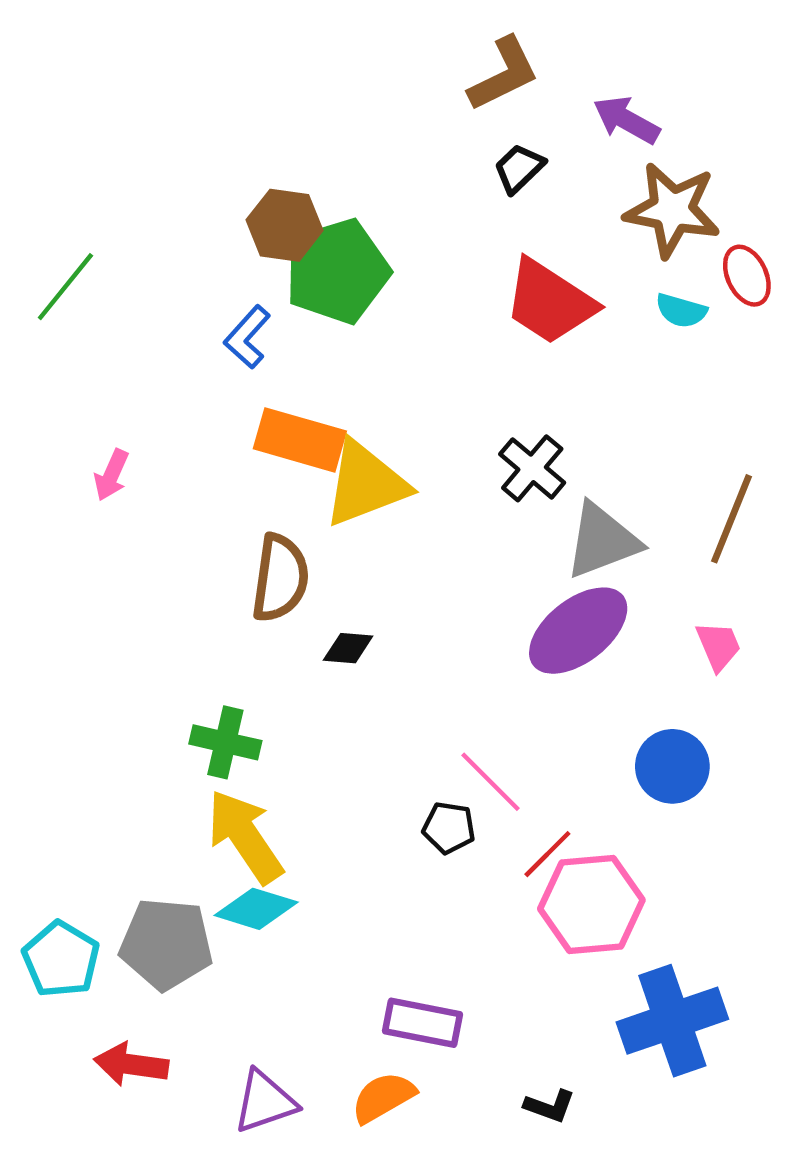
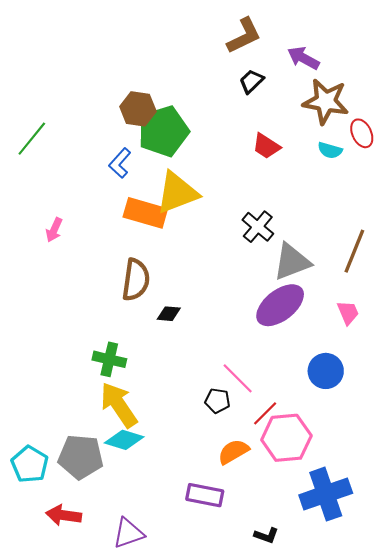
red trapezoid: (550, 302) -> (266, 146), size x0.6
yellow triangle: (366, 484) -> (177, 193), moved
orange semicircle: (383, 1097) -> (233, 452), moved

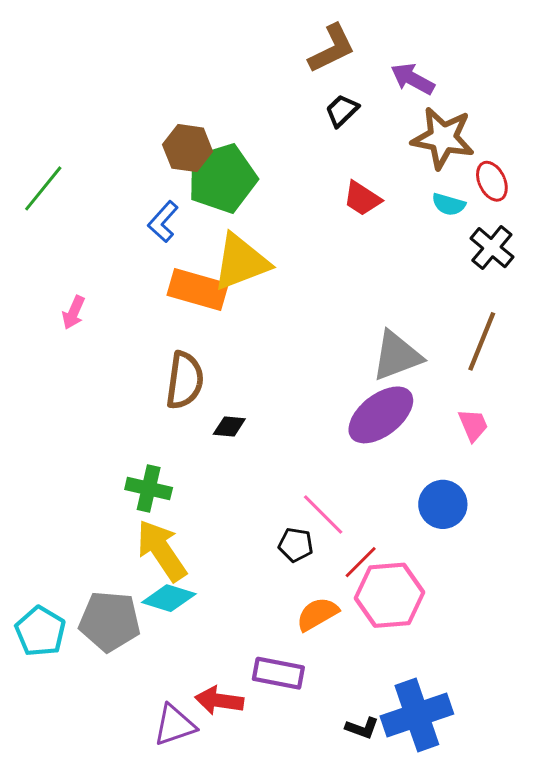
black cross: (258, 227) -> (492, 248), moved
blue cross: (326, 494) -> (417, 715), moved
red arrow: (64, 515) -> (219, 701), moved

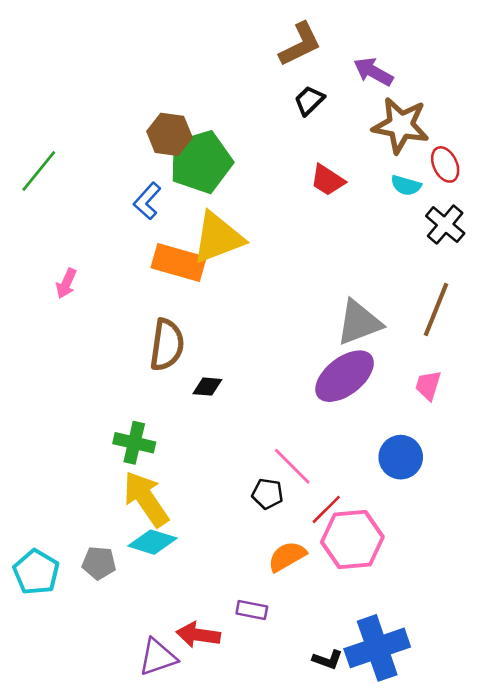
pink trapezoid: (473, 425) -> (428, 385), turned -140
gray pentagon: (110, 621) -> (99, 563), size x0.6
purple rectangle: (278, 673) -> (252, 610), size x0.7

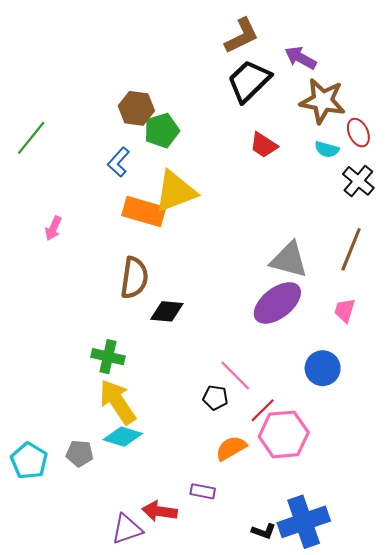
black trapezoid: (309, 100) -> (249, 81), size x1.8
green pentagon: (201, 162) -> (162, 130), size x0.7
gray triangle: (359, 323) -> (289, 260), turned 36
black diamond: (207, 387) -> (167, 311), size x1.4

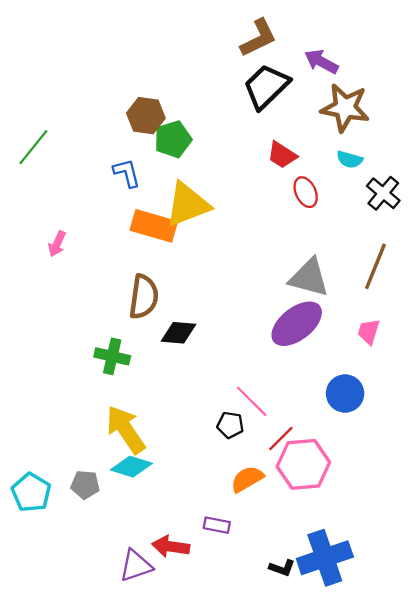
red ellipse: (358, 133) -> (306, 192), moved
blue L-shape: (119, 162) -> (127, 173), turned 124
green cross: (108, 357) -> (112, 356), moved

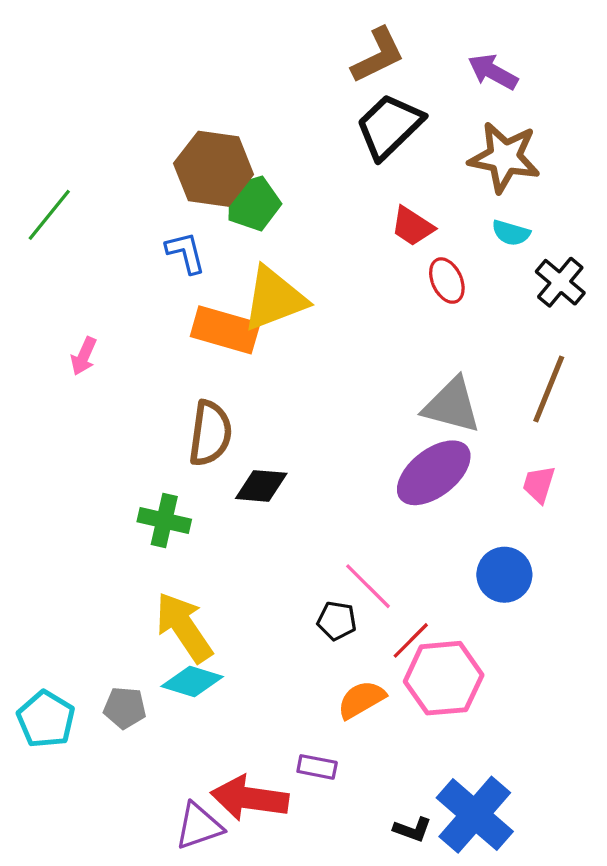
purple arrow: (321, 62) -> (493, 72), moved
brown hexagon: (146, 116) -> (214, 169), size x1.4
red arrow: (171, 546) -> (250, 798), size x1.4
blue cross: (325, 558) -> (475, 815), turned -30

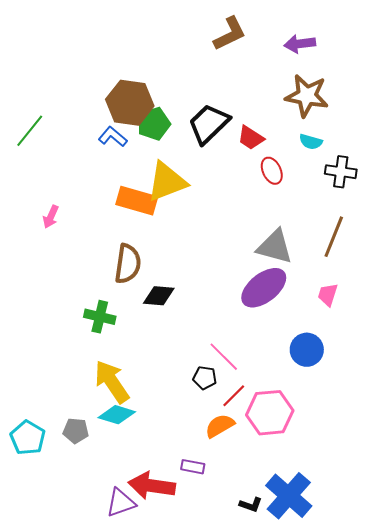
purple arrow: (493, 72) -> (300, 44), turned -36
black trapezoid: (389, 126) -> (209, 124), moved
blue L-shape: (186, 253) -> (113, 137), moved, turned -36
black cross: (560, 282) -> (341, 172), turned -32
red line: (411, 640) -> (234, 396), moved

